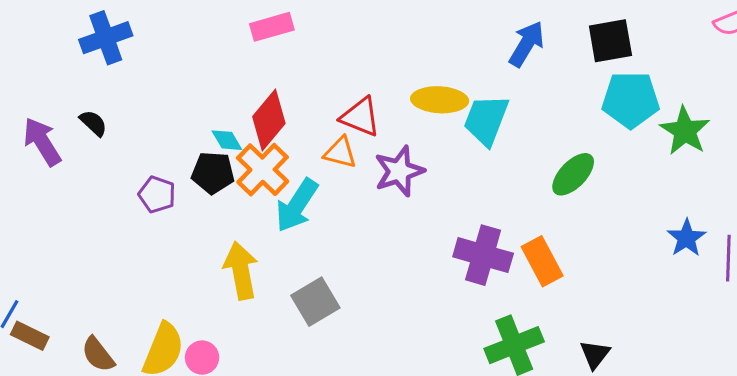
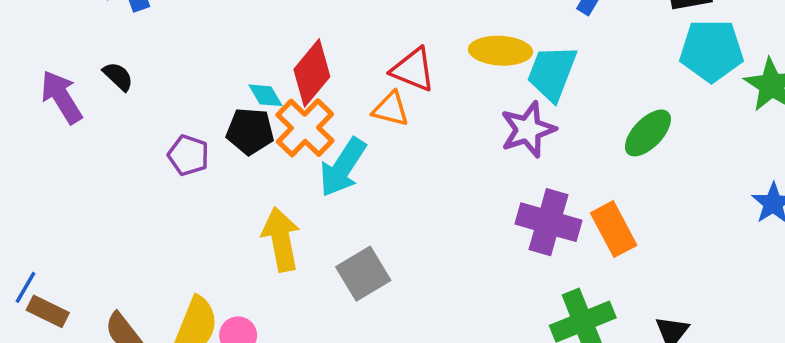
purple star: (399, 171) -> (528, 130), moved

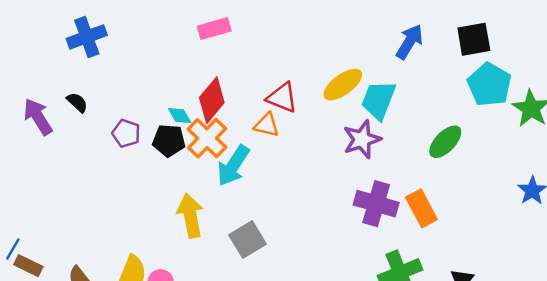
yellow ellipse: (500, 51) -> (343, 85), turned -39
cyan pentagon: (711, 51) -> (489, 85), turned 30
purple pentagon: (188, 155) -> (126, 133), moved

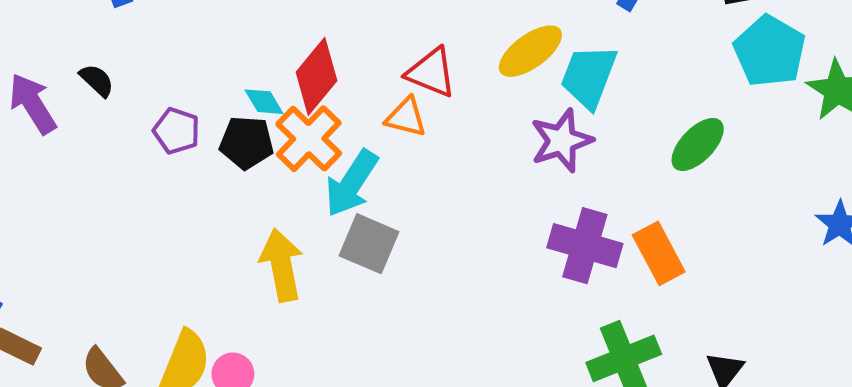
gray square: (248, 239) -> (369, 244), moved, turned -36

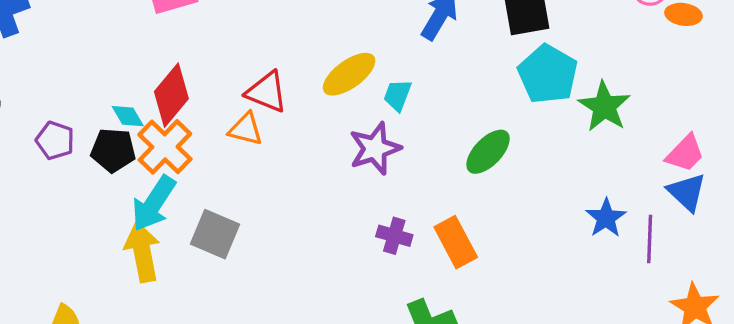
cyan trapezoid: (589, 76) -> (398, 95), size x0.6
cyan arrow: (352, 183) -> (154, 203), moved
purple cross: (585, 246) -> (394, 236), size x0.6

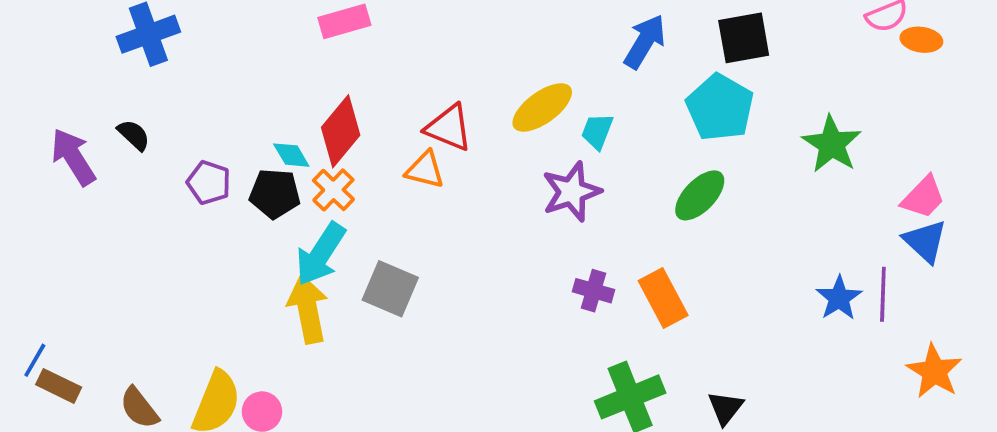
cyan pentagon: (548, 74) -> (720, 107), moved
orange cross: (165, 147) -> (333, 190), size x0.7
blue star: (606, 218) -> (839, 298), moved

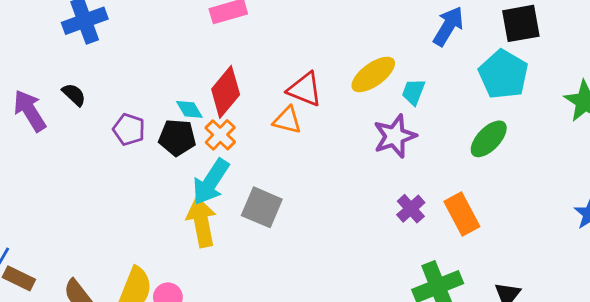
purple cross: (594, 291) -> (411, 209), turned 32

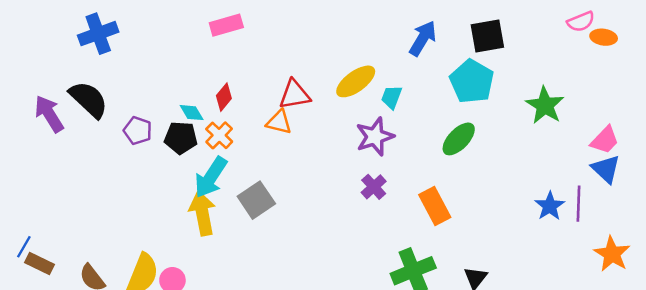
red triangle: (305, 89) -> (295, 95), turned -32
red diamond: (226, 92) -> (224, 97), size x0.6
black semicircle: (74, 95) -> (89, 99), size x1.8
gray square: (262, 207) -> (256, 200), turned 33
purple cross: (411, 209) -> (374, 187), moved

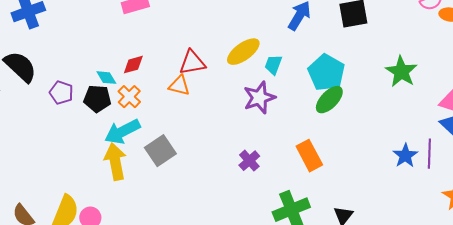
cyan pentagon: (472, 81) -> (326, 73), moved
red diamond: (224, 97) -> (133, 65), turned 35
cyan arrow: (211, 177) -> (122, 132), turned 30
purple cross: (374, 187) -> (249, 161), moved

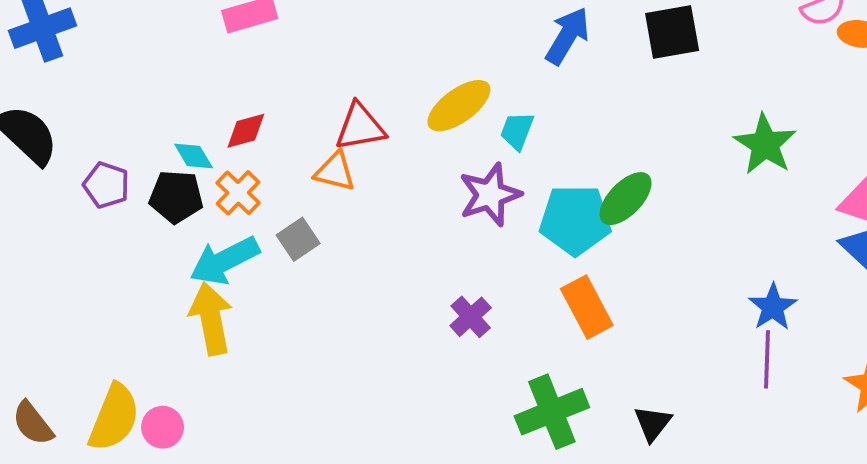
cyan pentagon: (326, 73) -> (575, 220), moved, turned -30
gray square: (160, 151) -> (298, 239), moved, size x0.7
purple line: (429, 154) -> (767, 359), moved

